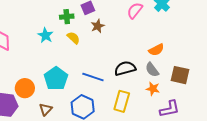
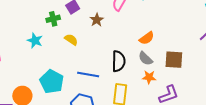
brown star: (98, 26) -> (97, 20), moved
yellow semicircle: (73, 38) -> (71, 40), moved
black semicircle: (125, 68) -> (119, 61), turned 115

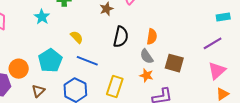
orange semicircle: (147, 38) -> (152, 37), turned -56
yellow semicircle: (71, 40) -> (77, 37), moved
black semicircle: (119, 61) -> (121, 37), moved

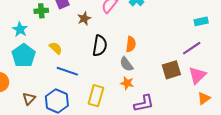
cyan pentagon: (50, 60) -> (24, 56), moved
brown square: (174, 63) -> (171, 70), moved, turned -30
brown triangle: (38, 91) -> (29, 99), moved

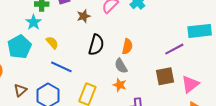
cyan rectangle: (201, 21) -> (200, 31), size x1.6
cyan star: (20, 29) -> (33, 22), moved
purple line: (192, 48) -> (174, 49), moved

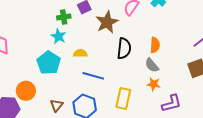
brown star: (84, 16) -> (107, 22), size x1.6
yellow semicircle: (52, 43) -> (80, 53), turned -40

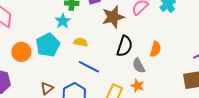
gray semicircle: (152, 65) -> (139, 66), moved
orange star: (154, 84) -> (137, 86), moved
orange circle: (26, 91) -> (21, 52), moved

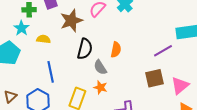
yellow semicircle: (81, 42) -> (44, 39), moved
blue line: (89, 67) -> (51, 72), turned 55

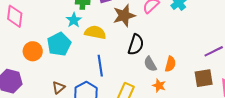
yellow semicircle: (44, 39) -> (95, 32), size x1.5
orange semicircle: (116, 50) -> (170, 64), moved
orange star: (100, 87) -> (159, 86), moved

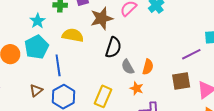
cyan star: (74, 20) -> (38, 21), moved
blue line: (100, 66) -> (58, 65), moved

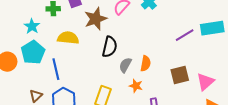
purple line: (191, 54) -> (185, 35), moved
gray semicircle: (128, 67) -> (125, 65), turned 63

